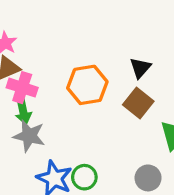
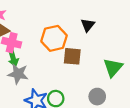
brown square: (138, 103) -> (72, 56), moved, turned -30

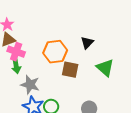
green triangle: (113, 67) -> (105, 68), moved, turned -36
gray star: (18, 74) -> (30, 85), moved

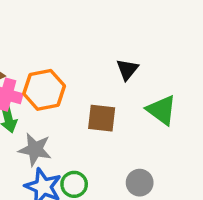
orange hexagon: (55, 52) -> (44, 90), moved

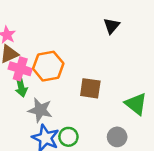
black triangle: (127, 69) -> (111, 26), moved
green triangle: (162, 110) -> (136, 104), moved

